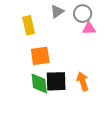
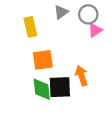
pink triangle: (89, 28) -> (95, 30), turned -32
orange arrow: (83, 81) -> (81, 76), moved

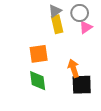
yellow rectangle: (30, 27) -> (57, 24), moved
black square: (60, 87) -> (82, 85), moved

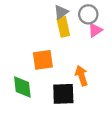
green diamond: (38, 81) -> (22, 87), moved
black square: (82, 85) -> (63, 94), moved

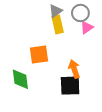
black square: (63, 94) -> (70, 86), moved

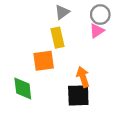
gray circle: (80, 13) -> (100, 15), moved
yellow rectangle: (58, 24) -> (57, 38), moved

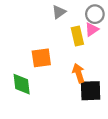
yellow rectangle: (57, 38) -> (77, 36), moved
black square: (78, 95) -> (91, 91), moved

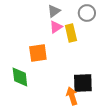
pink triangle: (92, 29) -> (56, 27), moved
orange arrow: (79, 73) -> (72, 96), moved

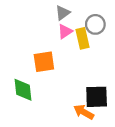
gray circle: (87, 13) -> (95, 24), moved
orange arrow: (72, 96) -> (84, 112), turned -42

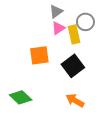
green diamond: (23, 90) -> (21, 97), moved, turned -40
black square: (97, 97) -> (73, 66), moved, turned -35

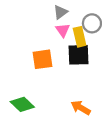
pink triangle: (58, 28) -> (63, 30), turned -32
black square: (73, 66) -> (78, 55), moved, turned 35

